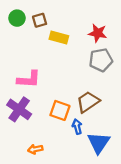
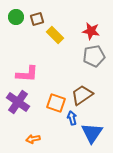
yellow rectangle: (59, 37) -> (55, 35), turned 30

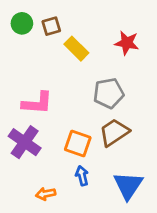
gray pentagon: (94, 56) -> (109, 93), moved
blue arrow: (72, 118) -> (82, 176), moved

